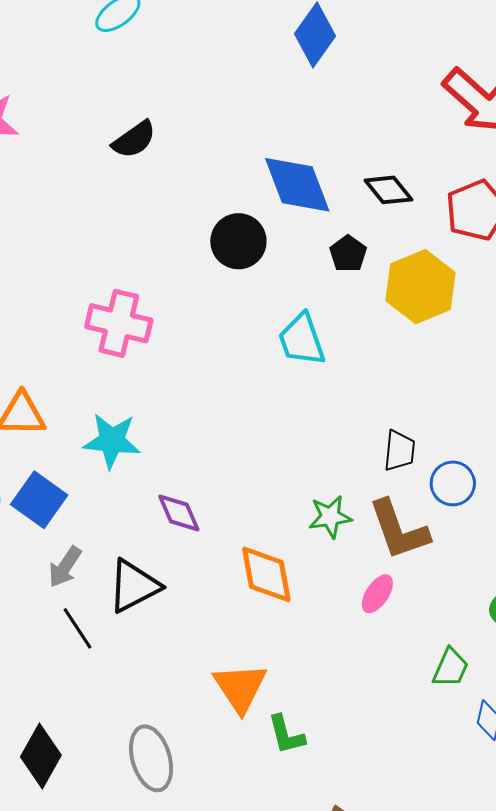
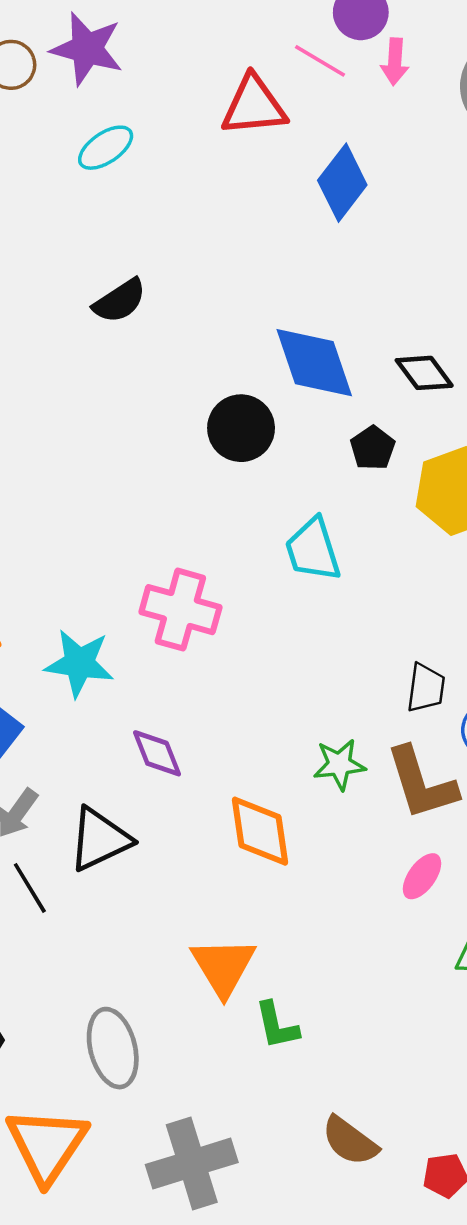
pink cross: (119, 323) -> (180, 610), moved
pink ellipse: (377, 594) -> (422, 876), moved

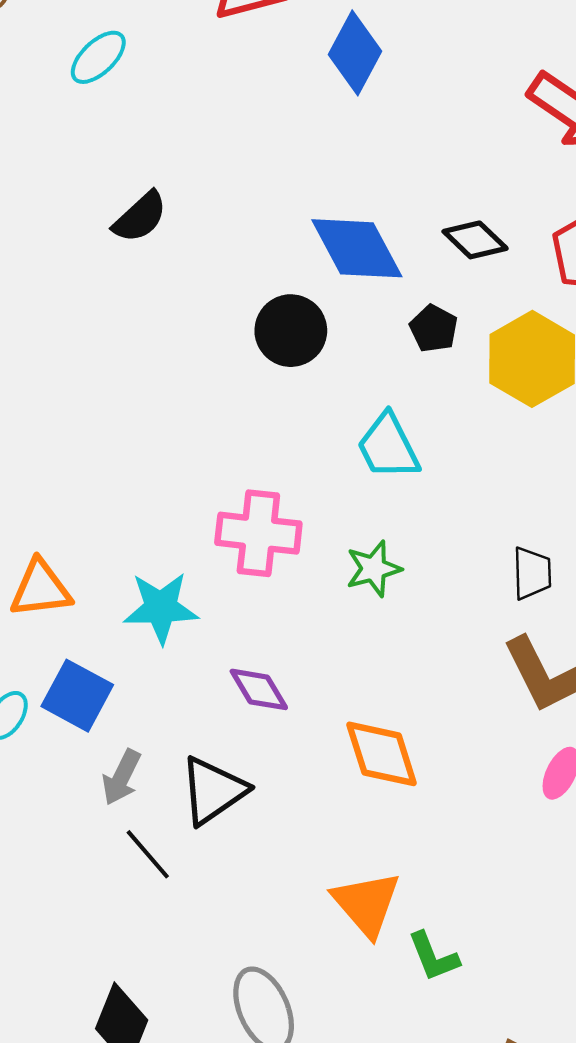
green star: (339, 764) -> (374, 569), moved

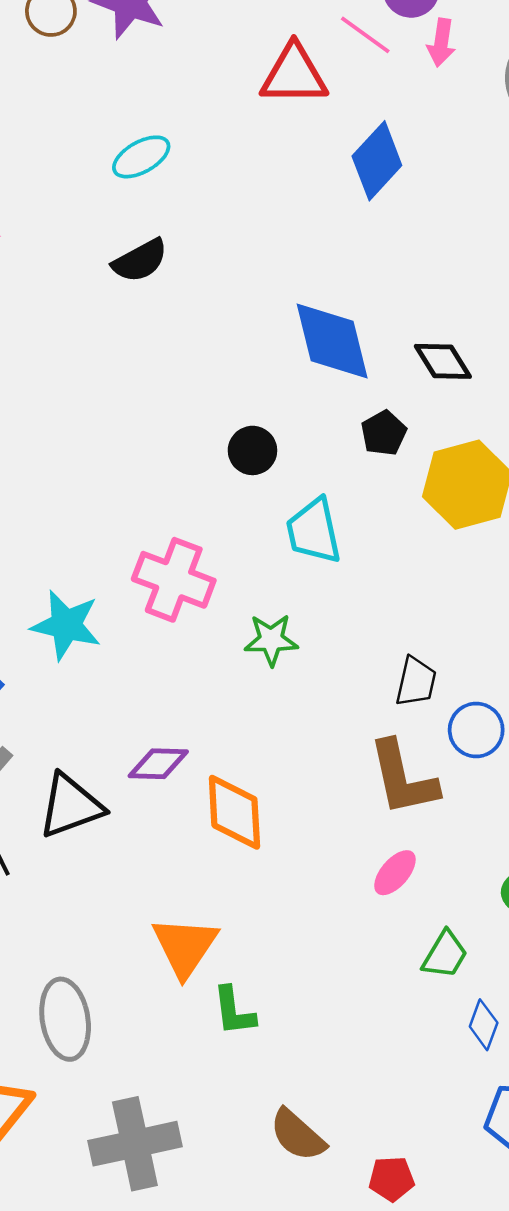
cyan ellipse: (98, 57) -> (141, 157), moved
black circle: (291, 331) -> (252, 450), moved, size x0.7
purple diamond: (259, 689) -> (158, 764), moved, turned -72

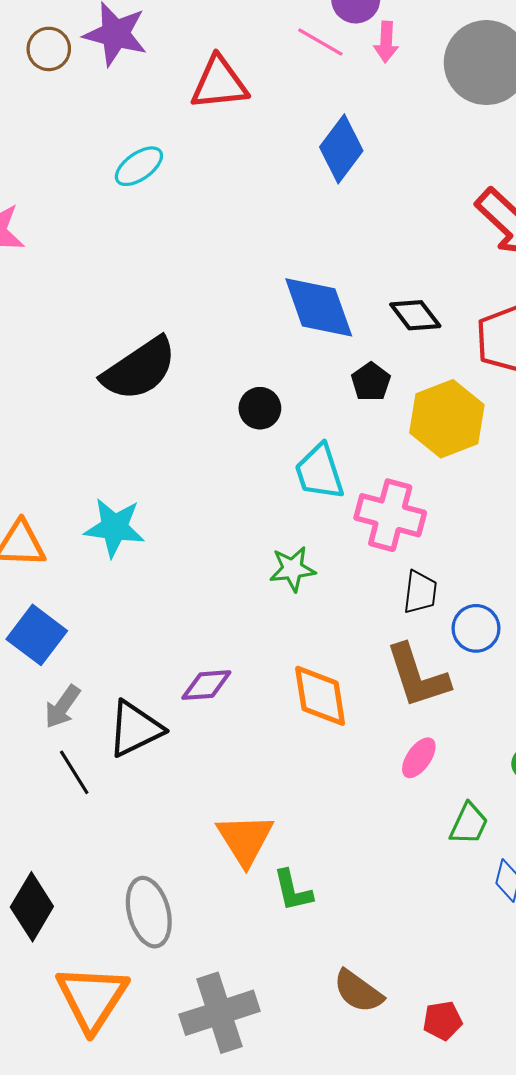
red triangle: (294, 75) -> (219, 83), moved
black semicircle: (140, 261) -> (139, 369), moved, size x1.6
pink cross: (174, 580) -> (390, 515), moved
cyan star: (66, 625) -> (114, 527), moved
orange diamond: (234, 812) -> (320, 696), moved

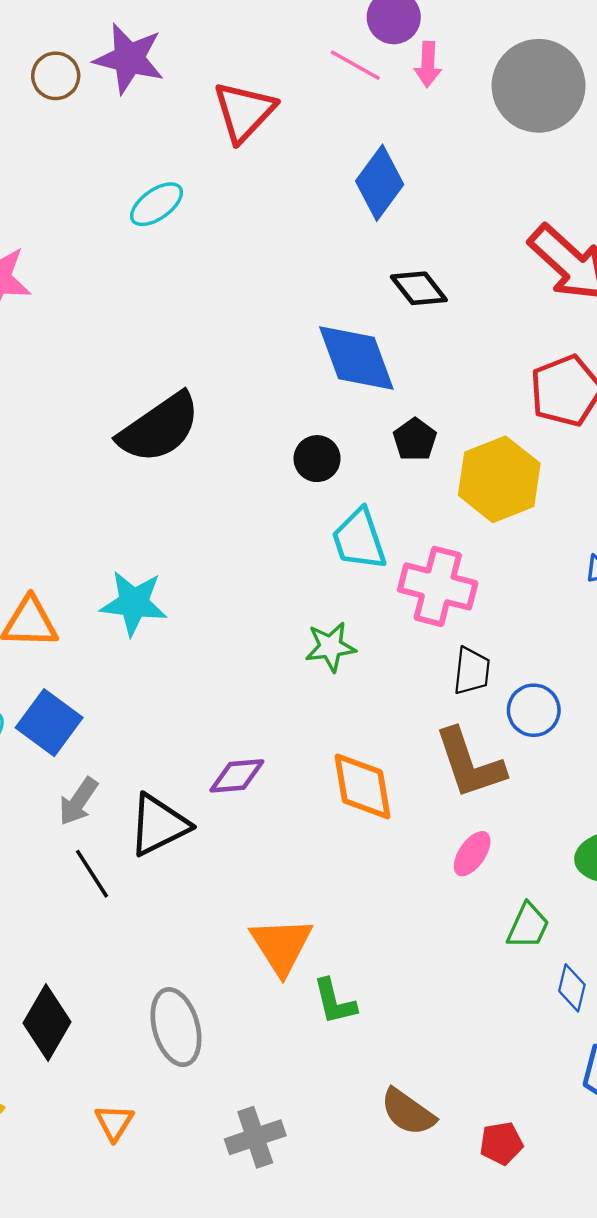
red triangle: (219, 83) -> (244, 112), turned -40
black diamond: (415, 315) -> (419, 288), moved
black circle: (260, 408) -> (317, 459), moved
orange triangle: (92, 998) -> (114, 1123), size x0.5
gray cross: (220, 1013) -> (255, 1137), size x0.7

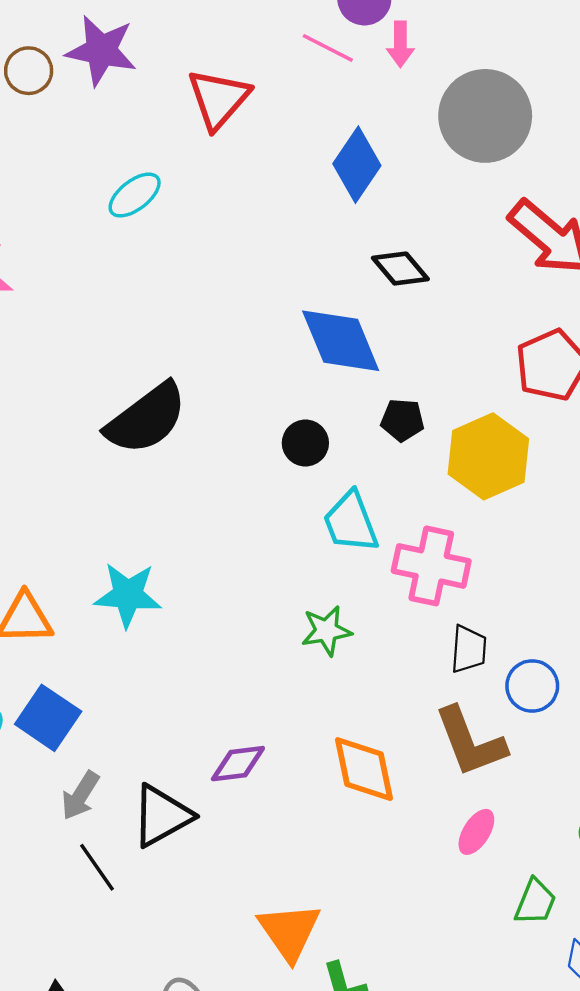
gray circle: (539, 86) -> (485, 116), moved
black pentagon: (415, 439) -> (402, 420), turned -30

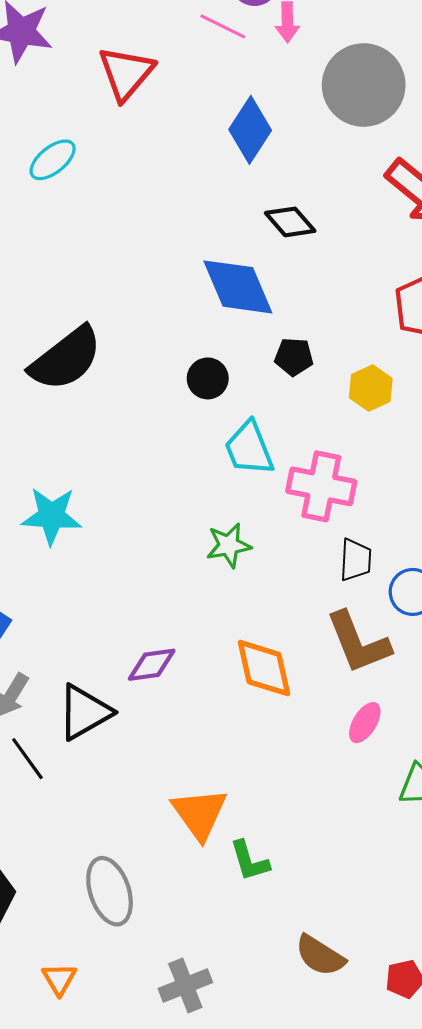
yellow hexagon: (488, 456) -> (371, 388), size x0.6

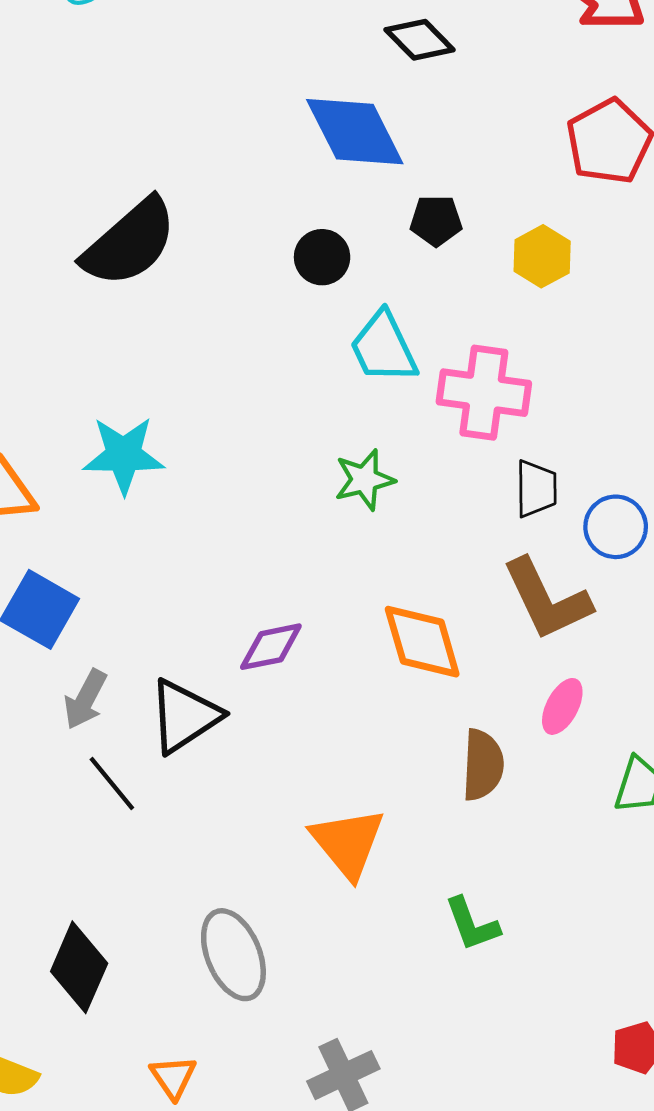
green L-shape: (249, 861) -> (472, 924), moved
brown semicircle: (320, 956) -> (483, 765), moved, turned -116

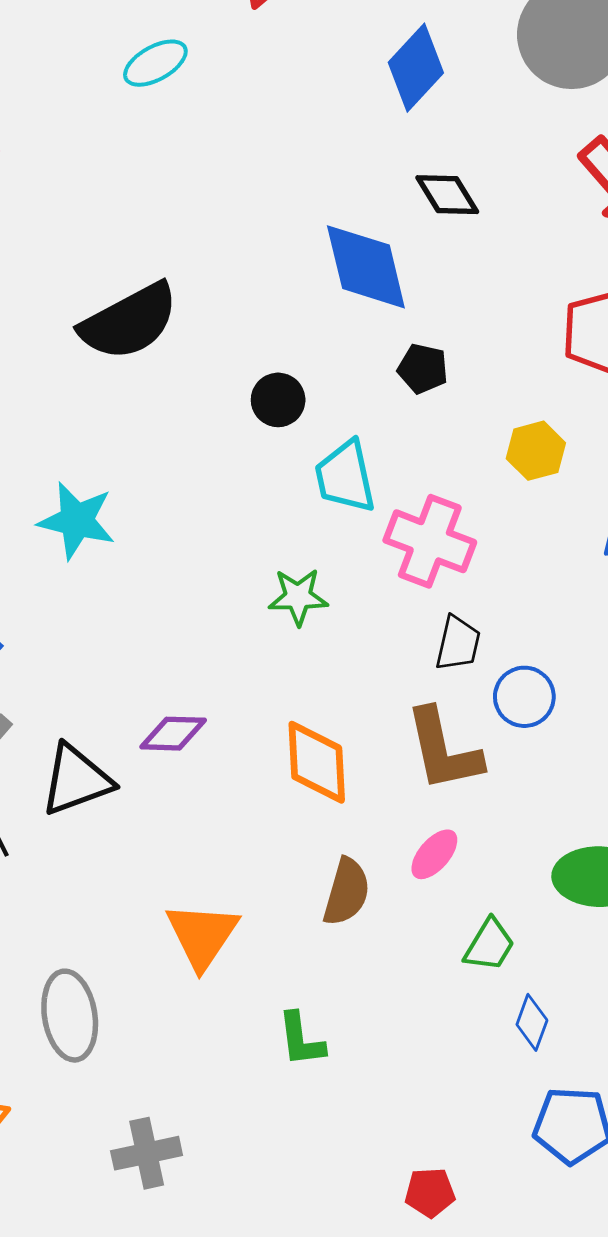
yellow hexagon: (542, 256) -> (536, 451), moved
black circle: (322, 257) -> (278, 400), moved

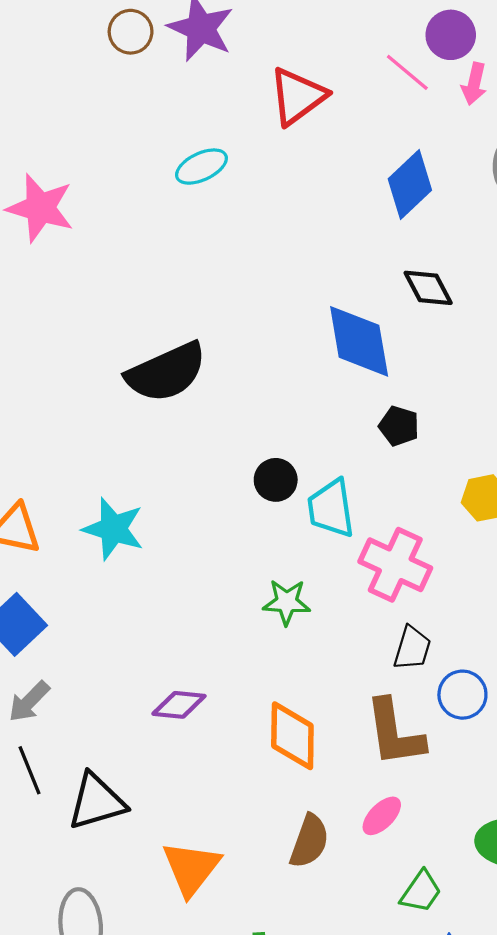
black circle: (278, 400) -> (276, 480), moved
black triangle: (76, 780) -> (97, 802), moved

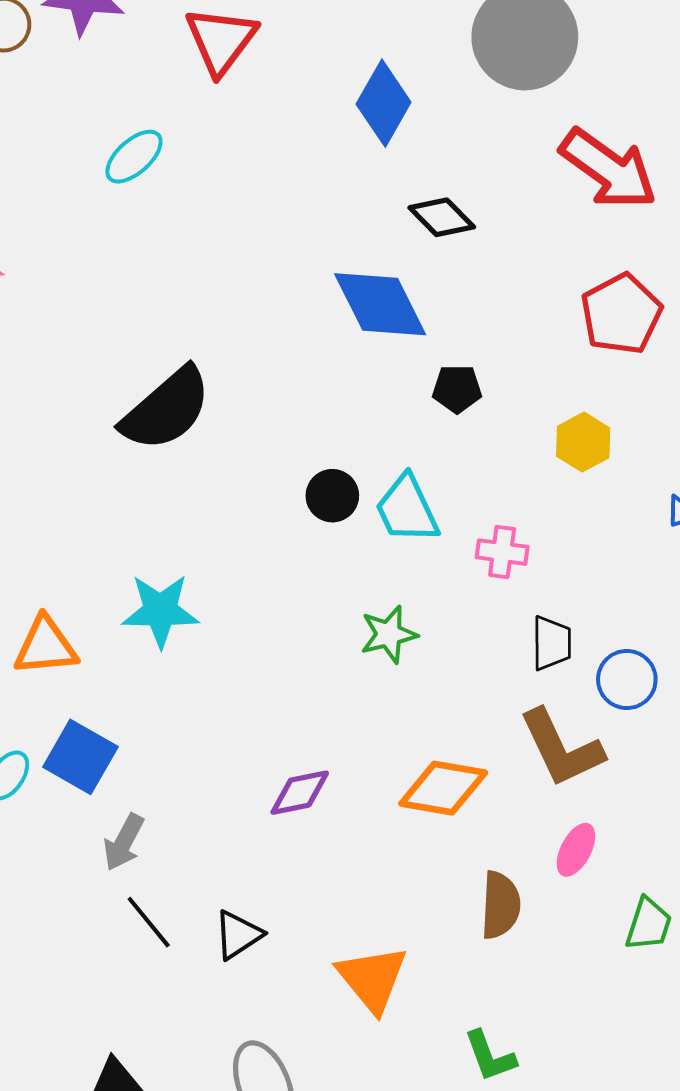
pink cross: (395, 565) -> (502, 552), size x0.6
orange diamond: (292, 736) -> (443, 788), turned -64
black triangle: (97, 802) -> (238, 935), size x0.7

